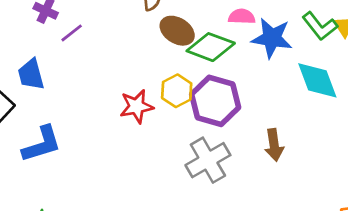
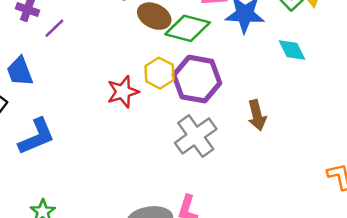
cyan diamond: (317, 80) -> (292, 50), size x0.7

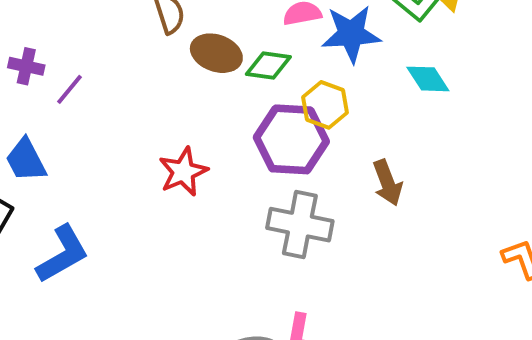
green diamond: (188, 28) -> (268, 66), size x0.7
yellow hexagon: (159, 73) -> (325, 105), moved
gray cross: (196, 136) -> (300, 225), turned -36

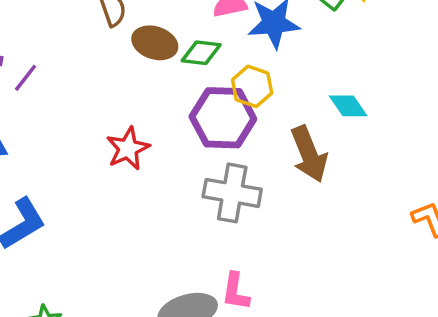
cyan diamond: (428, 79) -> (348, 106), moved
brown arrow: (387, 183) -> (309, 154), size x1.4

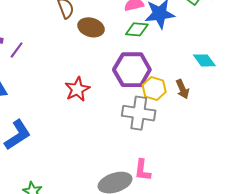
green diamond: (201, 53) -> (137, 29), moved
yellow hexagon: (252, 86) -> (154, 88), moved
brown arrow: (309, 154) -> (183, 89), size x0.6

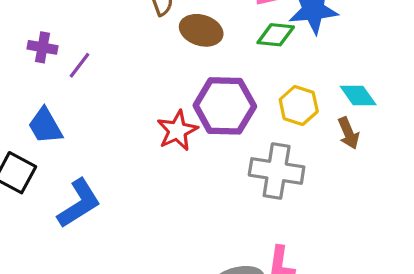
cyan diamond: (204, 60) -> (358, 96), moved
purple hexagon: (132, 70) -> (225, 106), moved
yellow hexagon: (154, 88) -> (299, 105), moved

